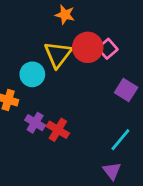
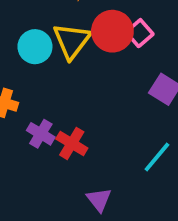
cyan circle: (32, 74) -> (35, 47), moved
purple triangle: (112, 171) -> (99, 200), moved

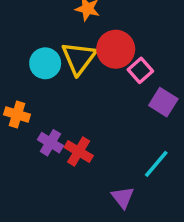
pink square: (140, 33) -> (140, 70), moved
purple triangle: (99, 200) -> (123, 197), moved

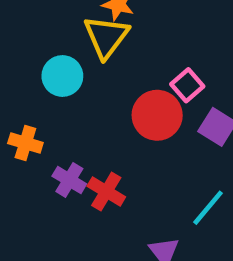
red circle: (116, 49) -> (157, 115), moved
yellow triangle: (79, 58) -> (106, 37), moved

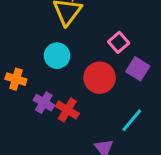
cyan circle: (62, 76) -> (57, 56), moved
red circle: (157, 115) -> (100, 78), moved

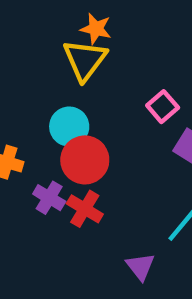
red circle: (100, 78) -> (85, 160), moved

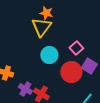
cyan circle: (69, 127) -> (49, 55), moved
red circle: (85, 160) -> (71, 72), moved

